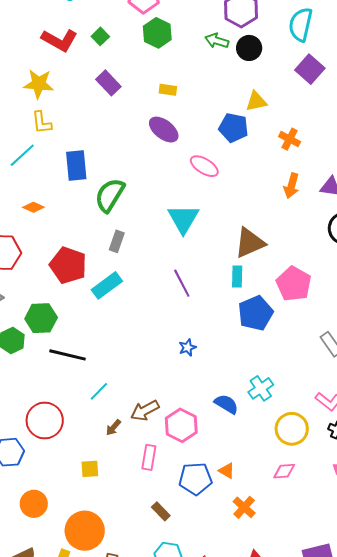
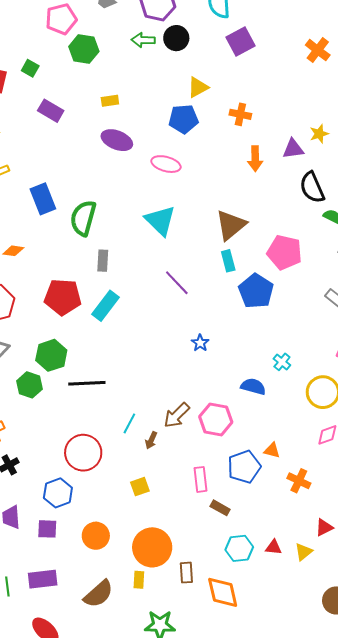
purple square: (310, 69) -> (241, 42), turned 36
cyan cross: (261, 388) -> (282, 362), size x0.7
cyan line: (99, 391) -> (129, 423), moved
pink rectangle: (149, 457) -> (201, 479), moved

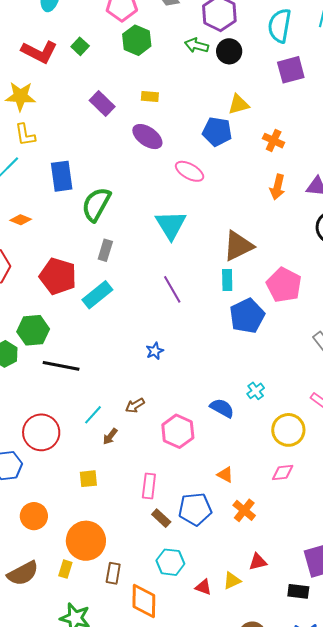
purple rectangle: (51, 111) -> (102, 103), moved
blue star: (200, 343) -> (155, 351), moved
brown arrow: (177, 415) -> (135, 405), moved, size x0.7
blue pentagon: (244, 467) -> (195, 509), moved
red triangle: (274, 547) -> (203, 587), moved

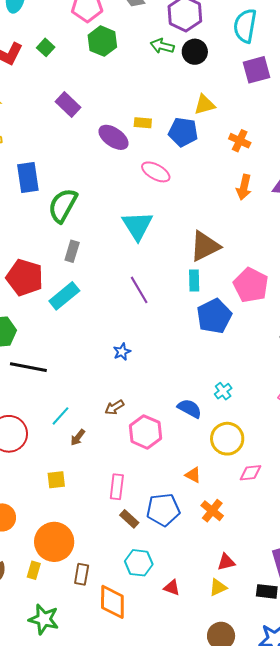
yellow rectangle: (150, 97) -> (143, 123), moved
brown arrow: (135, 405) -> (114, 407), moved
yellow circle: (288, 430) -> (227, 439), moved
yellow triangle: (232, 581) -> (218, 587), moved

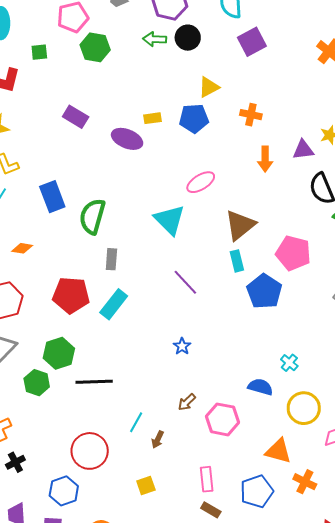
green square: (46, 47) -> (39, 52), moved, turned -36
pink ellipse: (156, 172) -> (201, 182), moved, turned -48
orange triangle: (193, 475) -> (278, 451), size x1.6
brown rectangle: (129, 519) -> (211, 510), moved

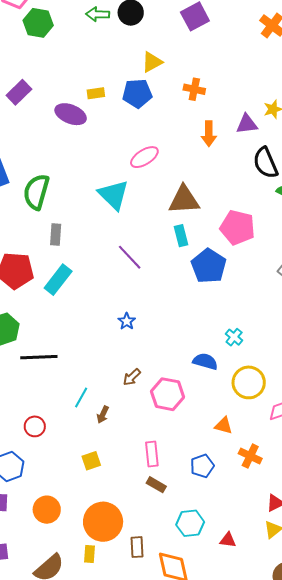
purple rectangle: (76, 117) -> (19, 92), turned -75
brown triangle: (240, 225) -> (184, 200), turned 36
red circle: (90, 451) -> (35, 426), size x0.6
orange triangle: (278, 451) -> (224, 426), size x0.7
blue pentagon: (257, 491) -> (202, 466), size x0.7

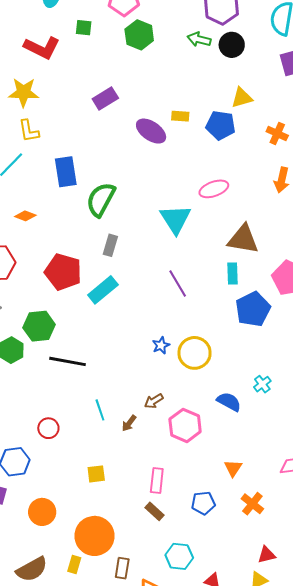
yellow circle: (249, 382) -> (195, 353), moved
cyan line: (81, 398) -> (100, 410), turned -60
brown arrow: (103, 415) -> (129, 423), moved
orange triangle: (224, 426) -> (233, 468), turned 36

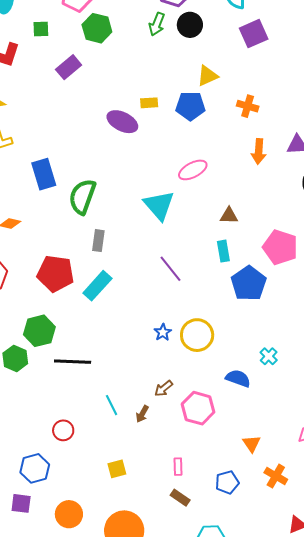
green arrow: (199, 39) -> (157, 24), turned -75
purple rectangle: (105, 99) -> (69, 67), moved
brown triangle: (243, 239) -> (229, 216), size x0.6
pink rectangle: (157, 480) -> (178, 467), size x0.7

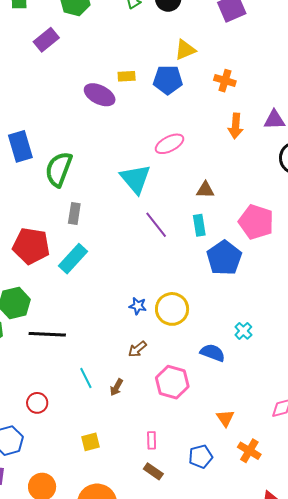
purple line: (170, 269) -> (156, 225), moved
blue star: (163, 332) -> (138, 306), turned -30
brown arrow: (164, 388) -> (137, 349), moved

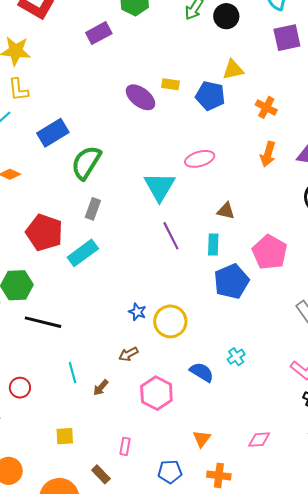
blue rectangle: (20, 146) -> (53, 133), turned 64
orange cross: (249, 451) -> (219, 475), turned -35
brown rectangle: (153, 471) -> (101, 474), moved

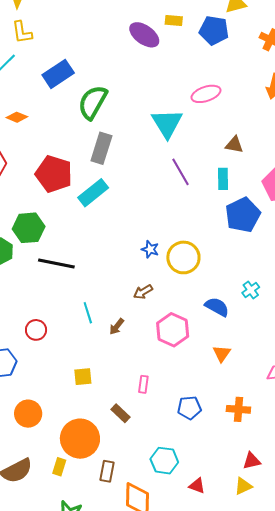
gray rectangle: (93, 209) -> (101, 148), size x1.4
orange triangle: (202, 439) -> (222, 354), moved

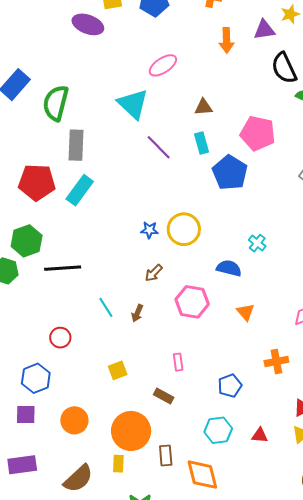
blue pentagon: (189, 408) -> (230, 386), moved
red triangle: (197, 486) -> (260, 435), moved

